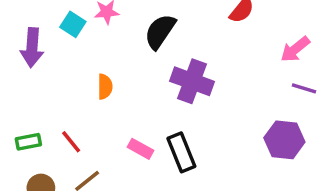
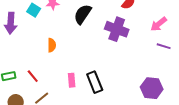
purple cross: (192, 81) -> (117, 29), moved
purple hexagon: (284, 140) -> (152, 88), moved
pink rectangle: (140, 149) -> (72, 80), turned 56

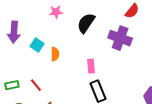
cyan square: (34, 10) -> (37, 45), moved
pink rectangle: (72, 80) -> (91, 66), moved

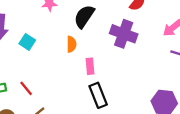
orange semicircle: (55, 54) -> (71, 44), moved

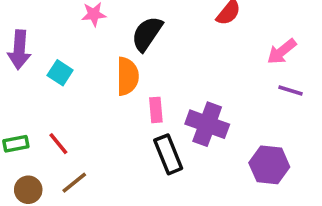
purple cross: (124, 34) -> (207, 124), moved
orange semicircle: (71, 44) -> (127, 76), size x1.5

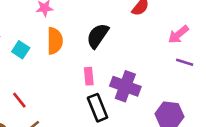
black semicircle: (147, 34) -> (98, 36), moved
orange semicircle: (127, 76) -> (55, 41), moved

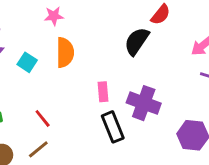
black semicircle: (98, 36) -> (137, 41), moved
red line: (19, 100) -> (43, 118), moved

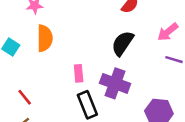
black semicircle: (137, 41) -> (123, 43), moved

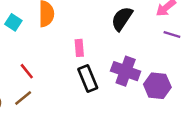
purple cross: (115, 83) -> (126, 71), moved

